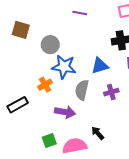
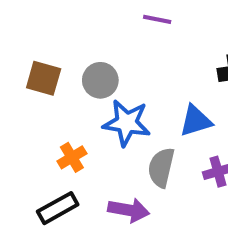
brown square: (21, 30) -> (44, 78), moved
orange cross: (45, 85) -> (72, 157), moved
black rectangle: (18, 105) -> (58, 208), moved

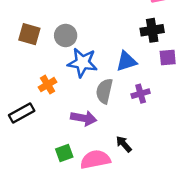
black rectangle: (58, 208) -> (22, 113), moved

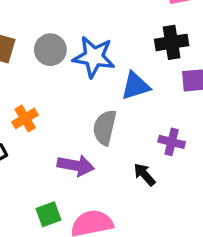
blue star: (82, 63) -> (94, 57), moved
purple cross: (141, 94) -> (172, 142), moved, turned 30
black arrow: (124, 144) -> (144, 175), moved

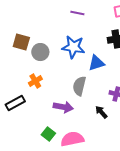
gray circle: (50, 50) -> (40, 52), moved
green square: (49, 214) -> (48, 134), turned -32

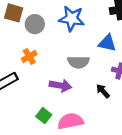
blue triangle: (96, 63) -> (107, 43), moved, turned 30
gray semicircle: (79, 86) -> (78, 62), turned -102

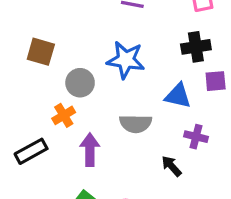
gray circle: (35, 24) -> (80, 83), moved
purple arrow: (60, 85) -> (90, 150), moved, turned -100

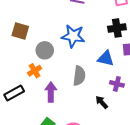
gray semicircle: (136, 124) -> (79, 76), turned -84

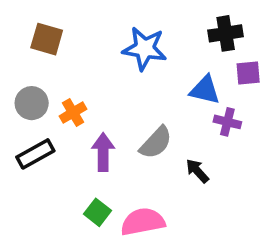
gray circle: (45, 50) -> (32, 103), moved
gray semicircle: (79, 76) -> (156, 143), moved, turned 36
purple cross: (117, 84) -> (227, 122), moved

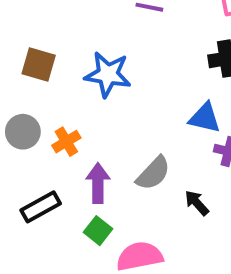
blue star: (145, 49) -> (108, 74), moved
black rectangle: (35, 154) -> (41, 207), moved
green square: (98, 212) -> (98, 231), moved

